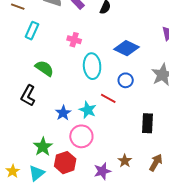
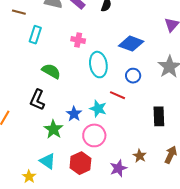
green star: (43, 147) -> (53, 129), moved
cyan triangle: (37, 173) -> (48, 161), moved, turned -42

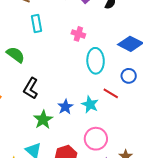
cyan rectangle: (35, 35) -> (36, 24), turned -36
green semicircle: (51, 71) -> (16, 55), moved
pink circle: (94, 135) -> (96, 139), moved

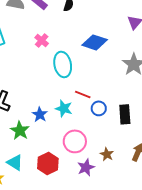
pink cross: (78, 34) -> (42, 41), turned 32
blue circle: (129, 76) -> (99, 108), moved

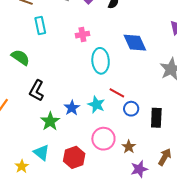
pink cross: (42, 41) -> (82, 35), turned 32
blue diamond: (95, 42) -> (135, 43), turned 40
brown star: (107, 154) -> (129, 147), moved
purple star: (86, 167) -> (139, 169), moved

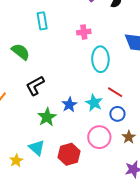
black L-shape: (37, 91) -> (35, 86), turned 30
blue circle: (131, 109) -> (117, 114), moved
brown star: (129, 147) -> (129, 137), moved

